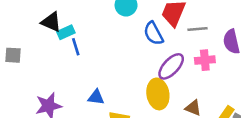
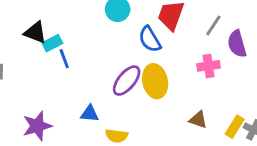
gray line: (197, 29) -> (213, 26), moved, turned -48
purple ellipse: (171, 66) -> (127, 81), moved
yellow ellipse: (158, 94) -> (155, 81), moved

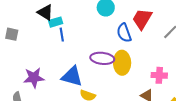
pink cross: (209, 66) -> (159, 75), moved
purple ellipse: (127, 81) -> (102, 58), turned 45
blue triangle: (90, 114) -> (72, 76), size x1.6

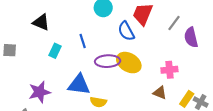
cyan rectangle: (56, 22) -> (55, 51), moved, turned -40
blue line: (62, 35) -> (83, 41), moved
yellow ellipse: (122, 63) -> (129, 63), turned -50

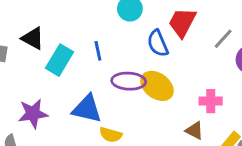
black triangle: (41, 22) -> (33, 38), moved
cyan rectangle: (55, 51) -> (59, 60), size x1.5

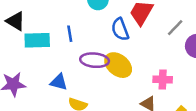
cyan rectangle: (59, 60) -> (37, 40), turned 55
blue triangle: (87, 109) -> (59, 82), size x0.7

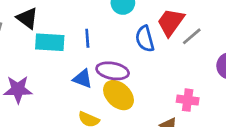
gray line: (175, 28) -> (192, 36), moved
yellow ellipse: (118, 65) -> (118, 95), moved
blue triangle: (59, 82) -> (83, 79), moved

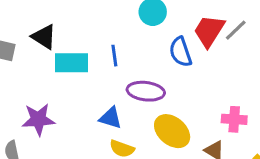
gray line: (192, 36) -> (236, 30), moved
blue triangle: (83, 79) -> (111, 118), moved
yellow ellipse: (118, 95) -> (172, 131), moved

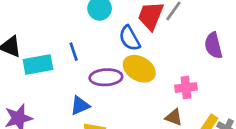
blue triangle: (111, 118) -> (80, 106), turned -30
yellow ellipse: (172, 131) -> (139, 69), moved

